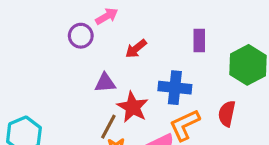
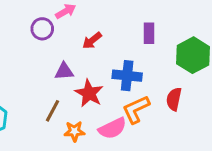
brown line: (108, 127) -> (52, 111), moved

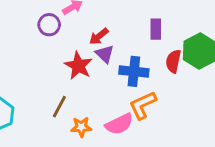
purple triangle: (64, 71) -> (105, 54), moved, turned 48
red star: (89, 93) -> (78, 66), moved
red semicircle: (174, 99) -> (173, 61), moved

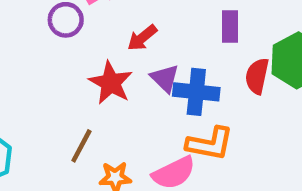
purple triangle: (105, 54) -> (165, 78), moved
orange L-shape: (143, 105) -> (210, 144), turned -144

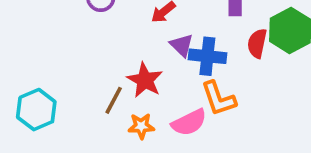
red star: (111, 83) -> (145, 80), moved
orange L-shape: (210, 144) -> (218, 99), turned 60

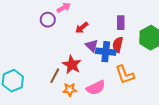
red semicircle: (257, 43) -> (118, 45), moved
orange L-shape: (218, 99) -> (125, 75), moved

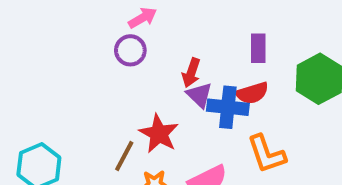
purple circle: (48, 20) -> (130, 50), moved
red arrow: (82, 28) -> (191, 73), moved, turned -32
red semicircle: (118, 45) -> (252, 93), turned -119

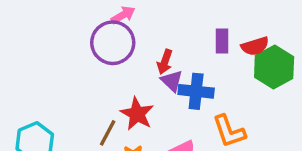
purple circle: (130, 50) -> (113, 43), size x1.6
red semicircle: (252, 93) -> (255, 46), moved

